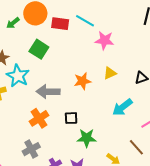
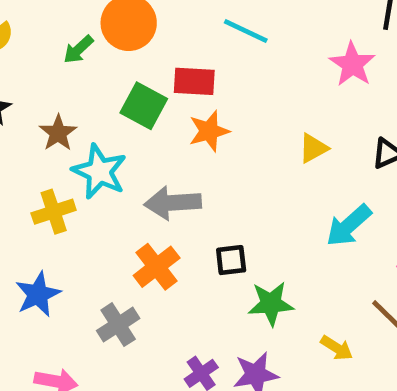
red rectangle: (60, 24) -> (194, 81), moved
pink star: (104, 40) -> (352, 64), moved, turned 30
orange star: (82, 81) -> (209, 131), moved
gray cross: (31, 149) -> (118, 325), moved

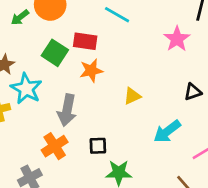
yellow triangle: (313, 148) -> (132, 96), moved
gray arrow: (173, 203) -> (67, 110), turned -80

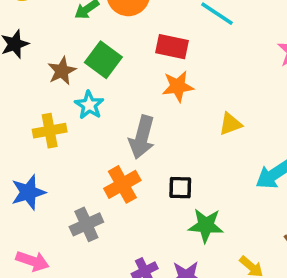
green square: (55, 53) -> (103, 60), moved
cyan star: (26, 89) -> (89, 105), size x0.7

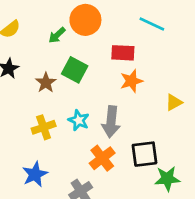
cyan star: (89, 105) -> (79, 120), moved
black square: (180, 188) -> (145, 154), size x1.5

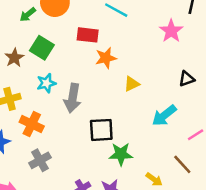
orange star: (131, 81) -> (106, 58), moved
cyan star: (79, 120) -> (46, 83), moved, turned 30
orange cross: (102, 158) -> (32, 124), moved, turned -30

